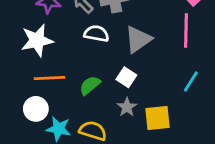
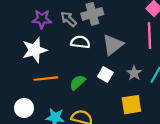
gray star: (127, 107) -> (134, 73), moved
white circle: (36, 109) -> (24, 108), moved

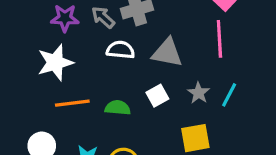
gray triangle: (113, 45) -> (167, 53), turned 50
white square: (105, 74) -> (157, 96), turned 32
green semicircle: (78, 82) -> (118, 108), turned 49

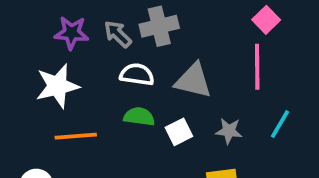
gray star: (198, 93) -> (229, 131), turned -30
cyan line: (229, 95) -> (280, 124), moved
green semicircle: (118, 108) -> (139, 117), moved

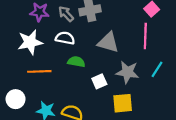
white semicircle: (137, 74) -> (65, 38), moved
gray star: (229, 131) -> (127, 72), size x1.5
white square: (179, 132) -> (99, 81), moved

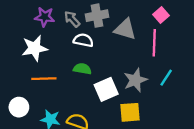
white semicircle: (65, 38) -> (83, 40), moved
gray triangle: (108, 42) -> (125, 29), moved
gray star: (127, 72) -> (135, 80), turned -30
white square: (99, 81) -> (106, 89), size x1.5

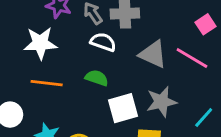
gray triangle: (125, 29) -> (153, 54), moved
pink line: (154, 43) -> (192, 58), turned -70
cyan line: (166, 78) -> (204, 117), moved

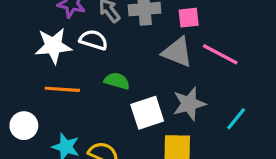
pink square: (206, 24) -> (189, 18), moved, turned 30
white semicircle: (103, 42) -> (94, 40), moved

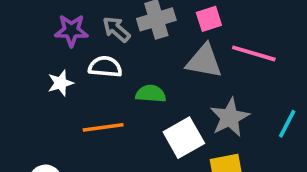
white star: (53, 46) -> (61, 83), size x0.6
green semicircle: (117, 81) -> (151, 94), moved
orange line: (62, 89) -> (103, 127), moved

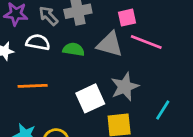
pink square: (209, 19) -> (127, 18), moved
green semicircle: (151, 94) -> (74, 49), moved
cyan line: (287, 124) -> (163, 110), moved

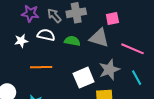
pink line: (146, 42) -> (133, 49), moved
cyan line: (163, 110) -> (137, 78), moved, turned -63

